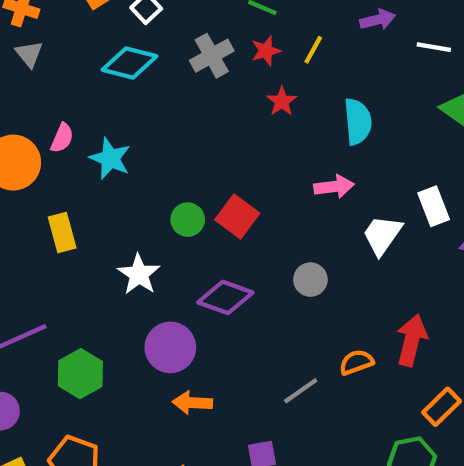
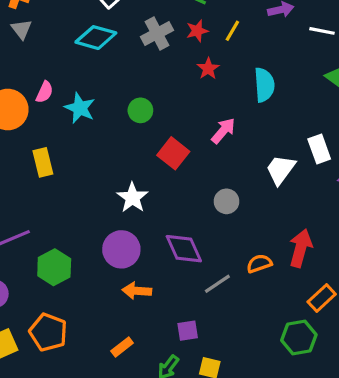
pink arrow: (334, 187) -> (223, 131), moved, turned -44
green circle: (188, 220) -> (140, 110), moved
white star: (139, 274) -> (132, 198), moved
purple diamond: (225, 297) -> (184, 249), moved, turned 45

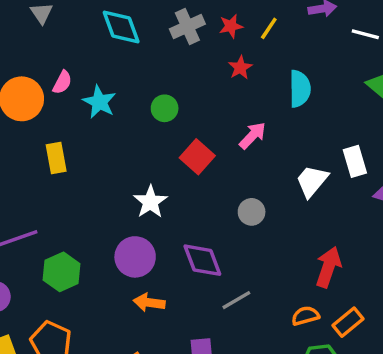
cyan diamond: (96, 38) -> (121, 27), turned 51
orange semicircle: (259, 264) -> (305, 316), moved

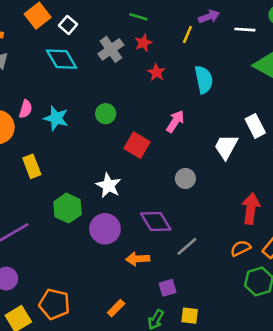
yellow line: (269, 28) -> (187, 34), moved
green hexagon: (62, 272) -> (68, 208), moved
orange arrow: (149, 303) -> (138, 259), moved

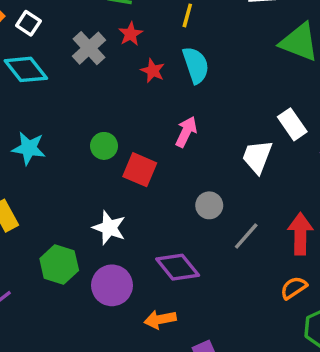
cyan semicircle: (204, 80) -> (196, 65), moved
green circle: (106, 114) -> (104, 146), moved
gray line: (187, 246) -> (246, 236), moved

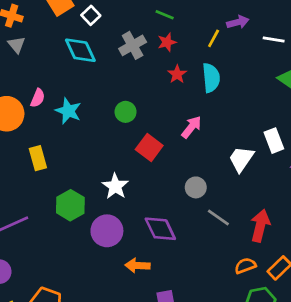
green circle: (104, 146) -> (126, 112), moved
gray line: (246, 236) -> (218, 218), turned 70

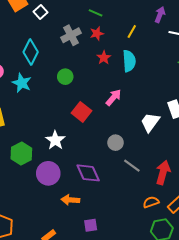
purple arrow: (238, 22) -> (160, 15), moved, turned -56
cyan diamond: (80, 50) -> (31, 52), moved, turned 50
green circle: (126, 112) -> (65, 77), moved

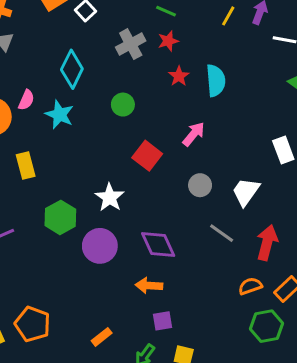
yellow line: (132, 32) -> (228, 16), moved
white trapezoid: (150, 122) -> (246, 192), moved
gray circle: (116, 143) -> (200, 185), moved
orange arrow: (70, 200) -> (149, 286), moved

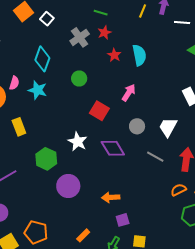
purple diamond: (158, 245) -> (113, 148), moved
purple circle: (100, 246) -> (68, 186), moved

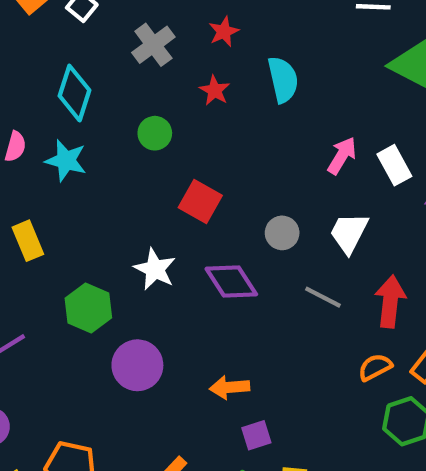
red star: (104, 32) -> (224, 32), moved
red star: (114, 55) -> (215, 90), moved
pink arrow: (129, 93) -> (342, 156), moved

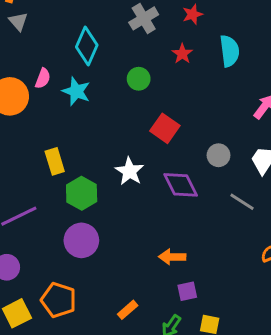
yellow rectangle: (28, 241) -> (55, 161), moved
purple circle: (137, 365) -> (81, 240), moved

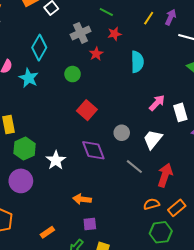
red star: (182, 54) -> (96, 54), moved
white star: (130, 171) -> (56, 160), moved

